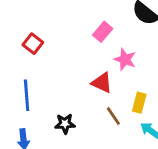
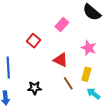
red square: (33, 44) -> (34, 41), moved
pink star: (125, 59) -> (89, 48), moved

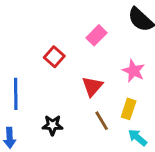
red triangle: (61, 60) -> (92, 86), turned 42

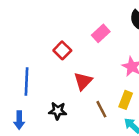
red triangle: (92, 86) -> (83, 81), moved

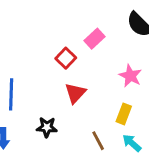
red square: (62, 50) -> (66, 58), moved
brown line: (101, 109) -> (98, 141), moved

